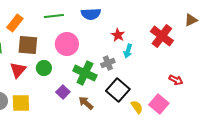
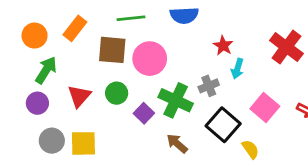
brown square: (28, 45) -> (112, 50), moved
purple square: (63, 92) -> (144, 113), moved
pink square: (159, 104) -> (265, 107), moved

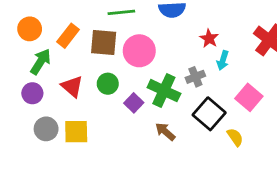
orange rectangle: (75, 28) -> (68, 36), moved
red triangle: (79, 96) -> (72, 86), turned -30

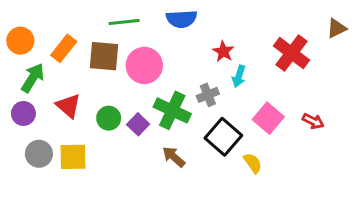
green circle: (108, 84) -> (109, 118), moved

